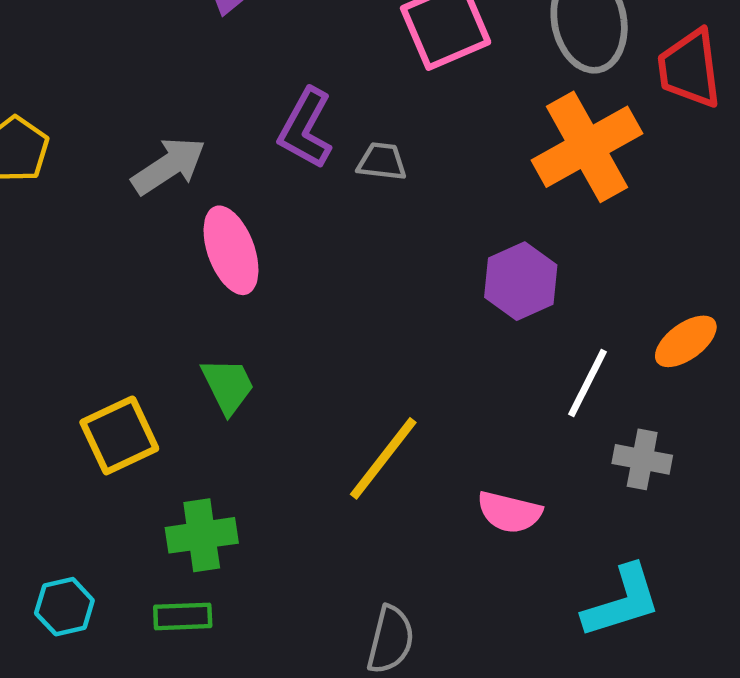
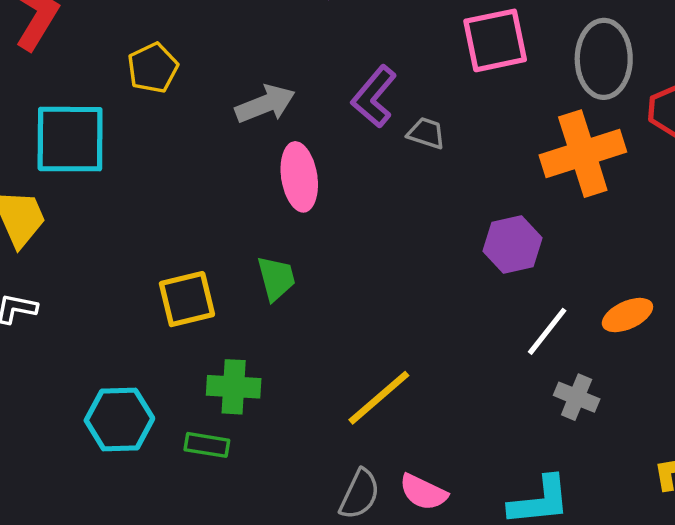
yellow line: (383, 458) -> (379, 398), moved
pink semicircle: (509, 512) -> (423, 492), moved
cyan hexagon: (64, 607) -> (119, 419), size x1.5

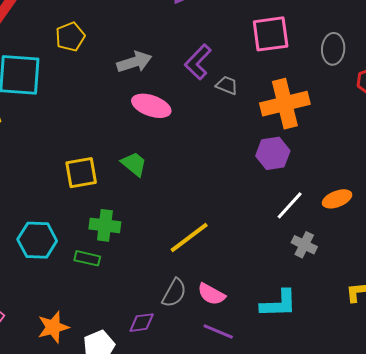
gray ellipse: (604, 59) -> (333, 49), size x0.7
orange cross: (583, 154) -> (285, 104), moved
pink ellipse: (299, 177) -> (151, 106), turned -66
green trapezoid: (276, 278) -> (134, 164), turned -40

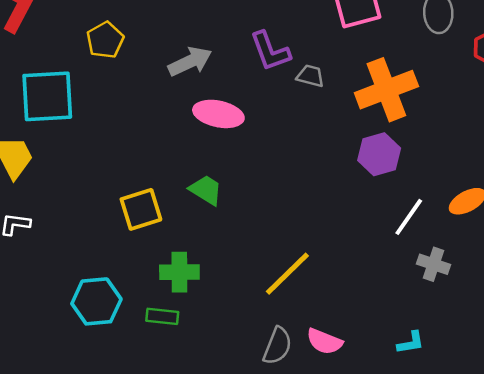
purple L-shape: (198, 62) -> (270, 51), turned -57
cyan L-shape: (279, 304) -> (411, 343), size x0.6

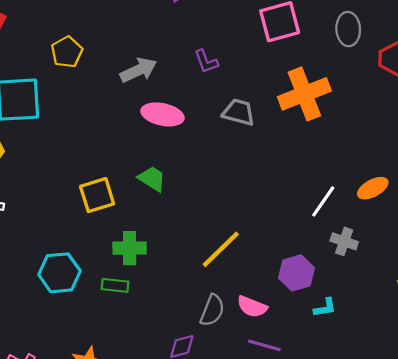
purple L-shape: (270, 51) -> (206, 61), size x0.7
gray trapezoid: (310, 76) -> (239, 112), moved, size x1.4
purple hexagon: (379, 154) -> (297, 273), moved

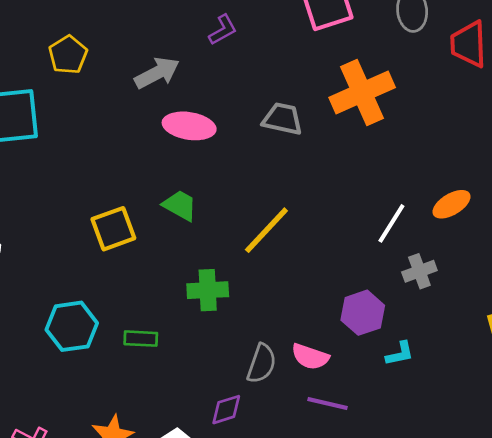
purple L-shape: (206, 61) -> (223, 30), moved, turned -96
gray cross: (344, 241) -> (419, 271), turned -36
green cross: (130, 248) -> (208, 290), moved
yellow line: (221, 249) -> (266, 230), moved

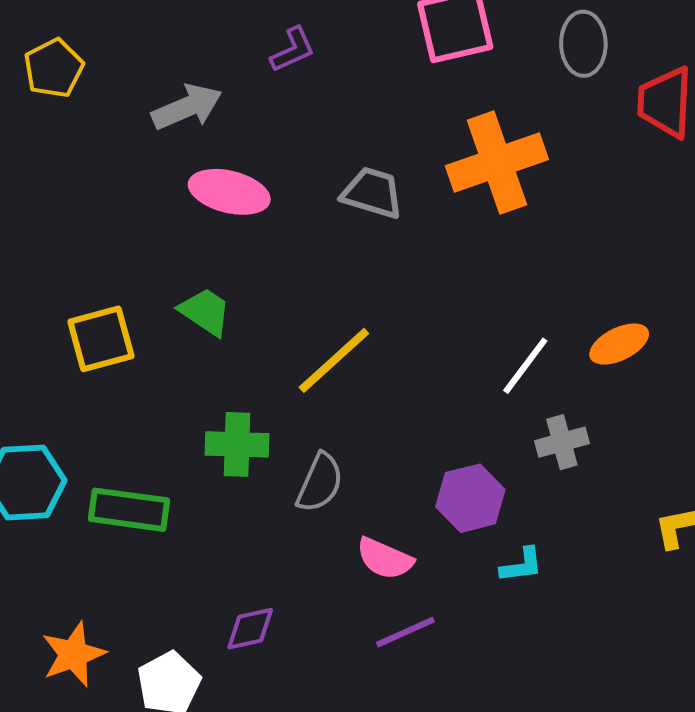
green rectangle: (141, 339) -> (129, 510), size x1.5
gray semicircle: (262, 364) -> (320, 483), moved
purple line: (328, 404) -> (405, 632), turned -42

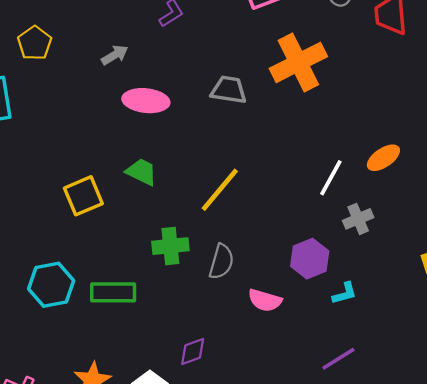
gray arrow: (187, 107) -> (115, 55), size x0.7
purple line: (405, 632) -> (338, 359), moved

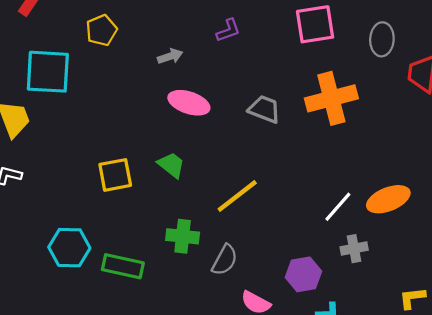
orange ellipse: (383, 158) -> (388, 199), size x1.4

